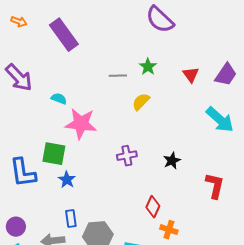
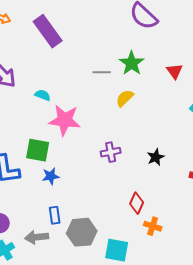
green star: (148, 67) -> (132, 63), size x1.4
blue star: (67, 180) -> (51, 176), turned 30

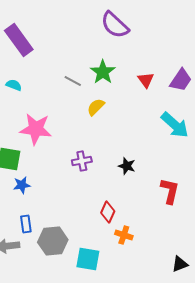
gray line: (102, 72) -> (73, 81), turned 30
cyan semicircle: (43, 95) -> (14, 85), moved
black star: (156, 157) -> (127, 166), turned -30

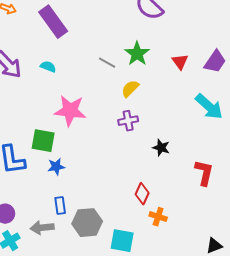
purple cross: (82, 161) -> (128, 121), moved

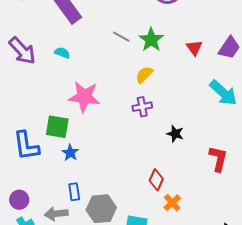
gray line: (107, 63) -> (121, 37), moved
blue star: (56, 167) -> (70, 153), turned -30
orange cross: (158, 217) -> (172, 203), turned 30

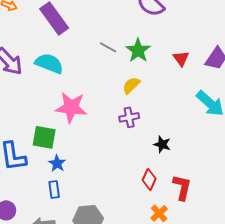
cyan semicircle: (62, 53) -> (49, 63), size x1.8
red L-shape: (218, 159) -> (182, 187), moved
red diamond: (156, 180) -> (149, 179), moved
blue rectangle: (74, 192) -> (54, 189), moved

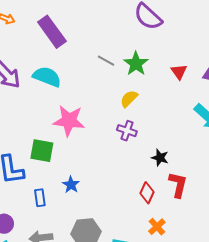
purple cross: (129, 117) -> (127, 131), turned 30
blue star: (57, 163) -> (71, 185), moved
red L-shape: (182, 187) -> (178, 185), moved
blue rectangle: (54, 189) -> (40, 198), moved

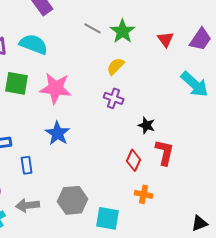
green square: (42, 151) -> (17, 83), moved
blue star: (71, 185) -> (58, 133), moved, size x1.4
orange cross: (157, 227) -> (144, 194), turned -36

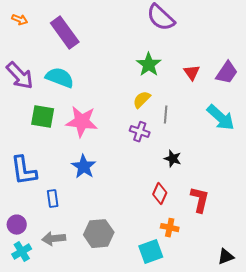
gray line: (93, 28) -> (166, 115), moved, turned 66
red L-shape: (165, 152) -> (200, 200), moved
cyan square: (108, 218) -> (151, 252), moved, turned -30

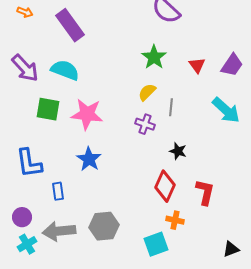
red diamond: (160, 194) -> (165, 186), size x1.4
gray arrow: (54, 239) -> (59, 231), size x1.4

